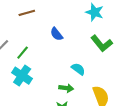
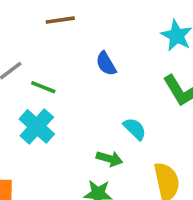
green line: (23, 53) -> (43, 87), turned 64

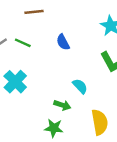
green line: (43, 87) -> (23, 43), moved

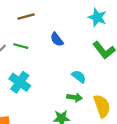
green arrow: (62, 105) -> (75, 97), moved

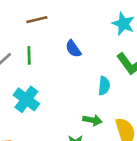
green line: (21, 46) -> (29, 55), turned 72
cyan semicircle: (79, 77) -> (104, 86), moved, turned 56

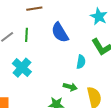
blue semicircle: (73, 49) -> (60, 32), size x1.5

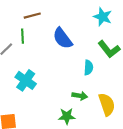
green line: (26, 35) -> (23, 36), moved

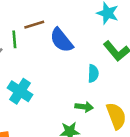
brown line: (32, 16) -> (34, 25), moved

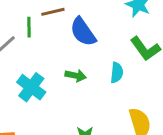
green arrow: (84, 107) -> (76, 76), moved

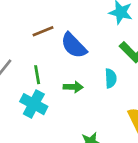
green line: (29, 27) -> (37, 75), moved

